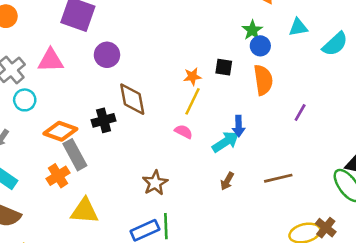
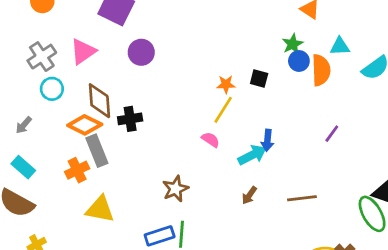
pink triangle: (51, 60) -> (83, 51), turned -40
orange semicircle: (263, 80) -> (321, 70), moved
brown diamond: (132, 99) -> (99, 101), moved

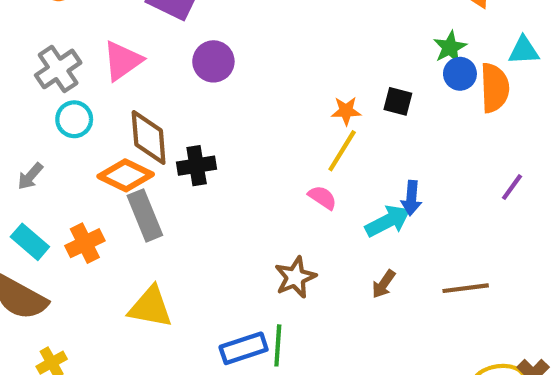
orange cross: (77, 170) -> (85, 243), moved
brown star: (175, 189) -> (295, 277), moved

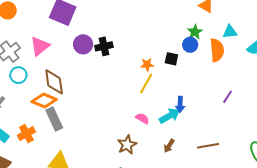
blue circle: (460, 74) -> (190, 45), moved
black cross: (197, 166) -> (104, 46), moved
pink semicircle: (322, 197) -> (142, 118), moved

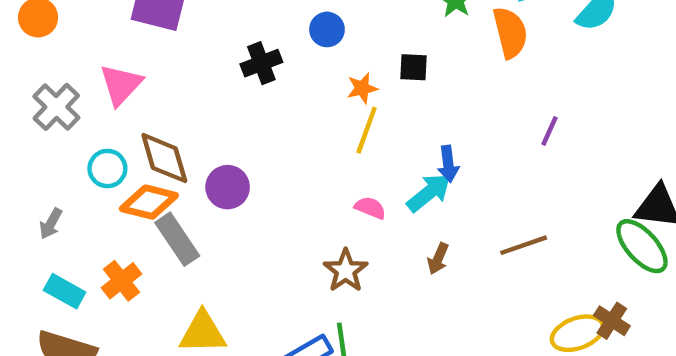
purple circle: (83, 44) -> (228, 187), moved
blue circle: (190, 45) -> (327, 29), moved
cyan circle: (18, 75) -> (107, 169), moved

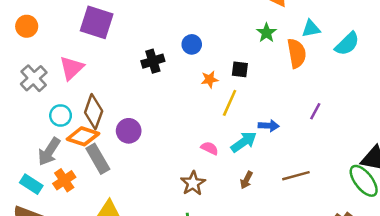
yellow line: (367, 130) -> (230, 103), moved
brown diamond: (164, 158) -> (94, 112), turned 32
blue arrow: (448, 164) -> (269, 126), moved, turned -84
gray arrow: (51, 224) -> (49, 152), moved, size x1.6

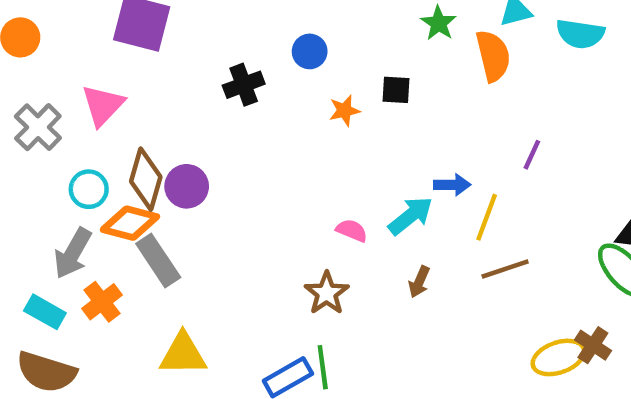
cyan semicircle: (347, 44) -> (580, 34), turned 56
yellow line: (230, 103) -> (487, 217), moved
purple circle: (129, 131) -> (187, 186), moved

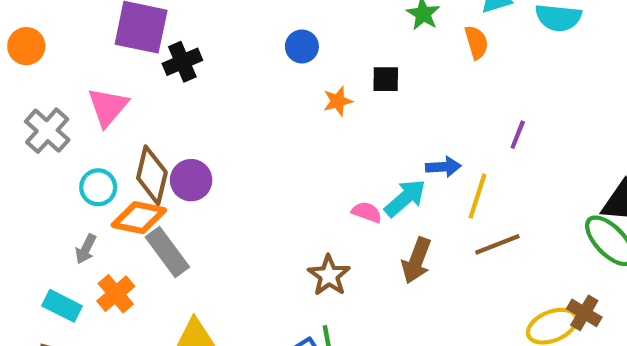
orange semicircle: (493, 56) -> (476, 42), size x0.7
black cross: (244, 85) -> (182, 62), moved
pink semicircle: (352, 230) -> (367, 212), moved
gray arrow: (73, 253) -> (86, 249), size x0.6
brown arrow: (419, 282) -> (416, 260), size x1.5

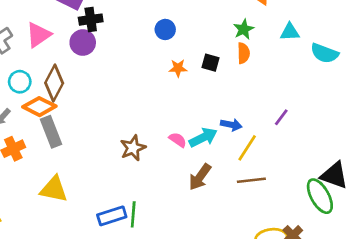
orange semicircle: (476, 42) -> (243, 53), moved
purple circle: (191, 180) -> (83, 43), moved
brown star: (329, 275) -> (133, 148), moved

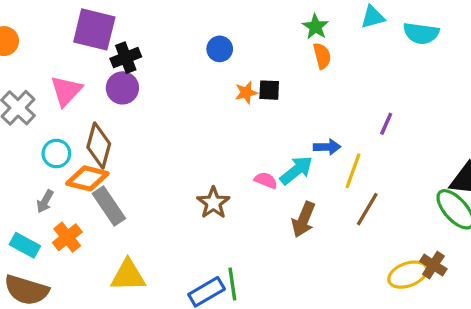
black square: (211, 63) -> (269, 90), moved
brown line: (251, 180) -> (367, 209), turned -40

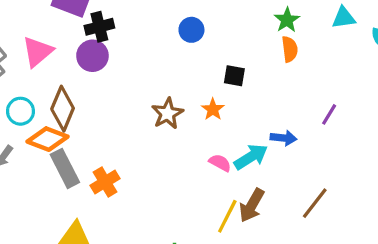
orange star: (246, 93) -> (213, 109), moved, turned -30
purple line: (386, 124) -> (329, 114), moved
yellow line: (353, 171) -> (227, 216), moved
brown star: (213, 203) -> (168, 113), moved
orange cross: (67, 237) -> (105, 182), moved

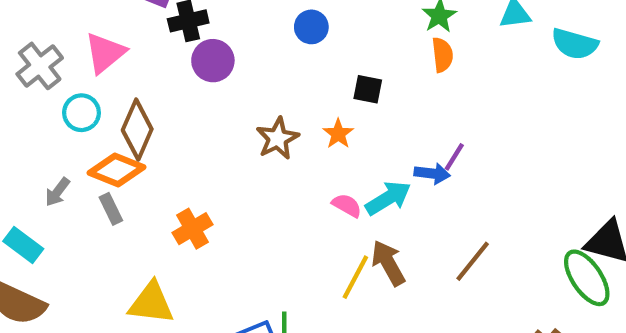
purple circle: (92, 56) -> (213, 61), moved
cyan circle: (20, 111) -> (82, 113), moved
purple line: (329, 114) -> (454, 157), moved
gray rectangle: (65, 168) -> (111, 209), moved, size x0.6
brown arrow: (252, 205) -> (388, 263), turned 120

